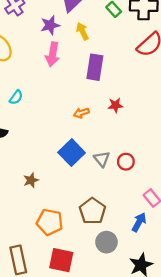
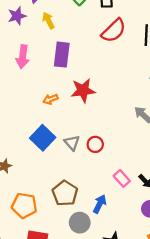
pink arrow: (53, 54) -> (23, 57), moved
red star: (115, 105) -> (83, 90), size x1.6
blue arrow: (139, 222) -> (100, 204), moved

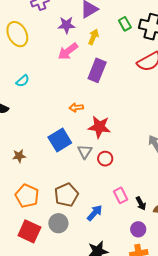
yellow arrow: (48, 21) -> (93, 37), turned 35
pink arrow: (23, 57) -> (68, 51), moved, turned 30
red star: (83, 90) -> (99, 127), moved
gray circle: (80, 223) -> (58, 223), moved

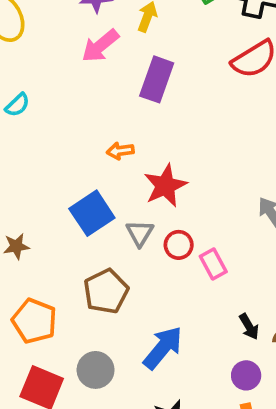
red star: (99, 127) -> (165, 186), turned -30
brown pentagon: (66, 195) -> (106, 291), moved
pink rectangle: (121, 195) -> (213, 264), moved
blue arrow: (95, 213) -> (163, 348), size x1.4

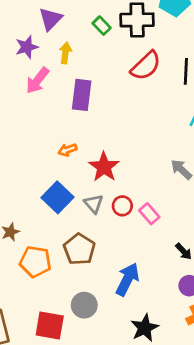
orange pentagon: (34, 321) -> (35, 262), moved

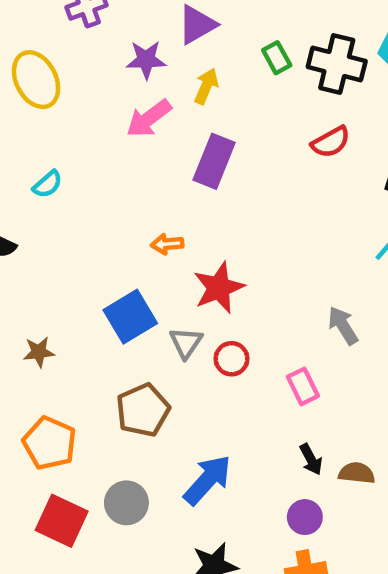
red semicircle: (146, 66) -> (331, 142), size x0.7
pink rectangle: (149, 214) -> (303, 386), moved
orange pentagon: (35, 262) -> (50, 443), moved

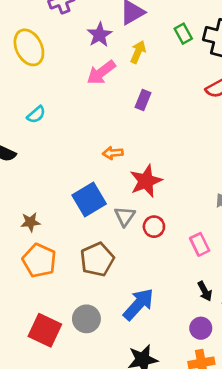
purple star: (146, 60) -> (99, 35), turned -30
purple rectangle: (214, 161) -> (143, 100), size x0.6
orange pentagon: (50, 443) -> (39, 260), moved

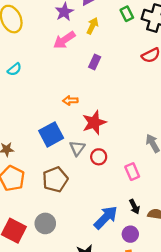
blue arrow: (138, 304) -> (106, 217), moved

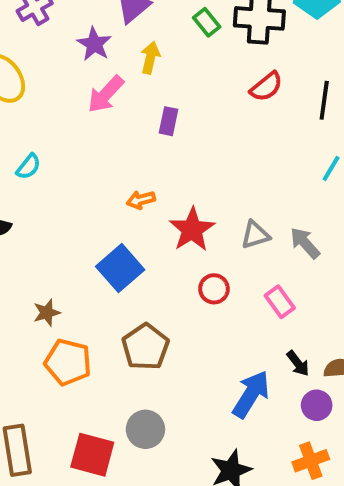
gray triangle: (77, 148) -> (255, 235), moved, turned 49
purple circle: (130, 234) -> (317, 405), moved

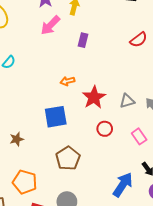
red semicircle: (266, 87) -> (139, 40), moved
blue square: (120, 268) -> (56, 117), turned 30
orange pentagon: (68, 362) -> (25, 182), moved

